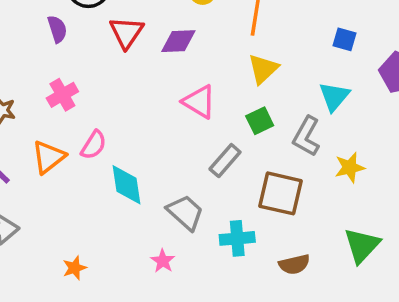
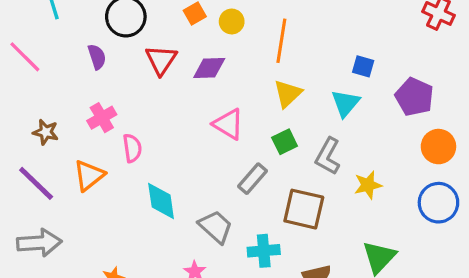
cyan triangle: (334, 97) -> (345, 103), moved
pink semicircle: (94, 145) -> (132, 148), moved, turned -40

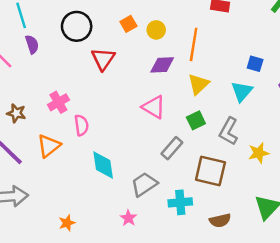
purple semicircle: (97, 57) -> (32, 44), moved
purple diamond: (209, 68) -> (162, 65), moved
gray trapezoid: (216, 227) -> (144, 184), turned -76

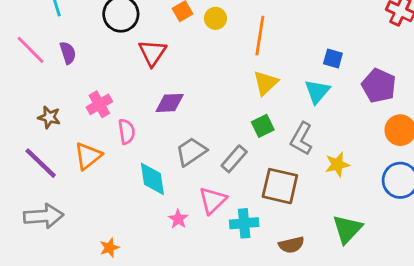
purple semicircle: (32, 44) -> (68, 53), moved
purple diamond: (162, 65) -> (170, 103), moved
pink triangle: (154, 107) -> (213, 200), moved, turned 45
gray trapezoid: (144, 184) -> (191, 152), moved
pink star: (128, 218) -> (178, 219), moved

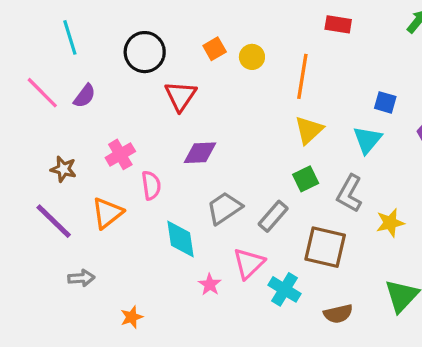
purple semicircle: (68, 53) -> (85, 96), turned 55
gray arrow: (43, 216) -> (81, 278), moved, size x0.6
cyan cross: (244, 223) -> (284, 289), turned 36

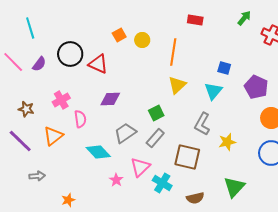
black circle: (145, 52) -> (70, 54), moved
red triangle: (180, 96) -> (98, 64), turned -40
green square: (306, 179) -> (156, 113), moved
cyan diamond: (180, 239) -> (98, 152), turned -35

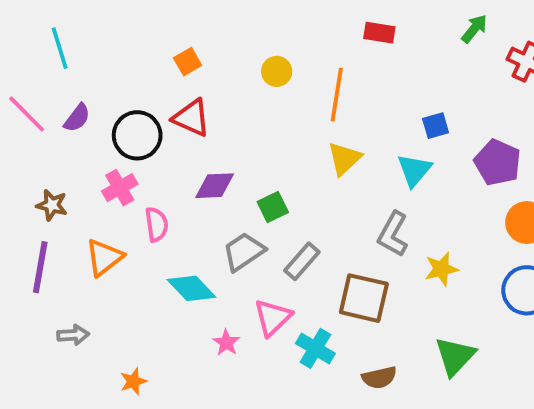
orange square: (119, 35) -> (188, 62), moved
black circle: (70, 54) -> (137, 135), moved
blue square: (224, 68) -> (436, 126), turned -32
green square: (156, 113) -> (273, 207), moved
purple line: (20, 141) -> (40, 267), turned 56

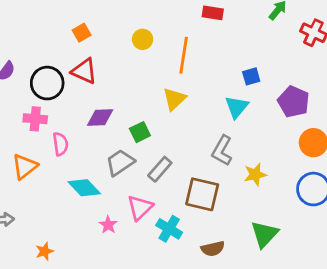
yellow triangle: (344, 159) -> (174, 99), moved
pink cross: (120, 188) -> (35, 119), turned 35

